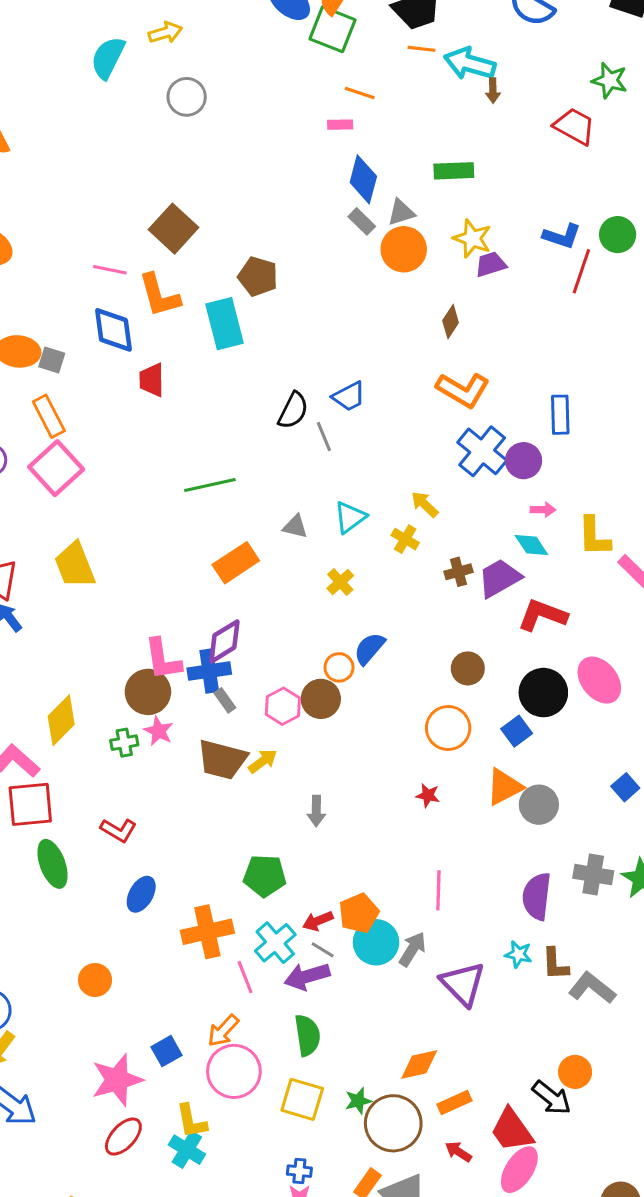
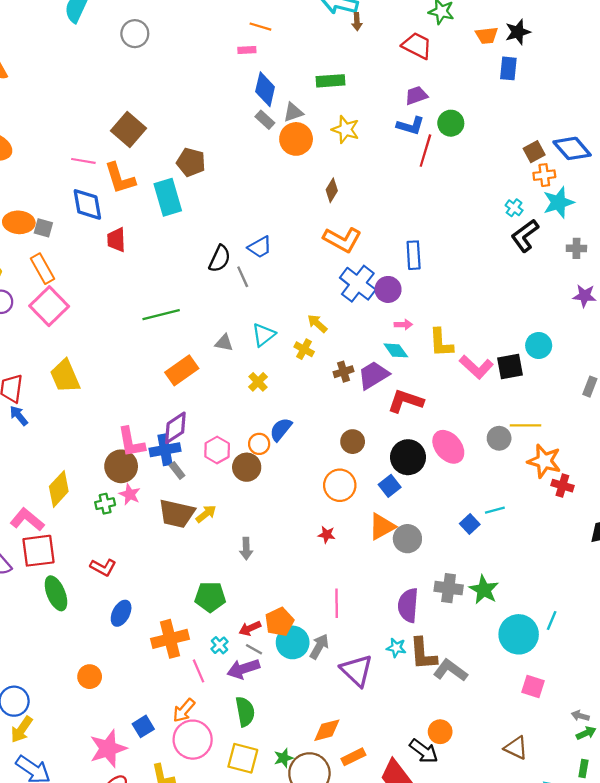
purple trapezoid: (491, 264) -> (416, 95), moved
pink hexagon: (283, 706) -> (217, 450), moved
cyan cross: (275, 943) -> (220, 645), size x0.6
brown L-shape: (555, 964) -> (423, 654), size x1.4

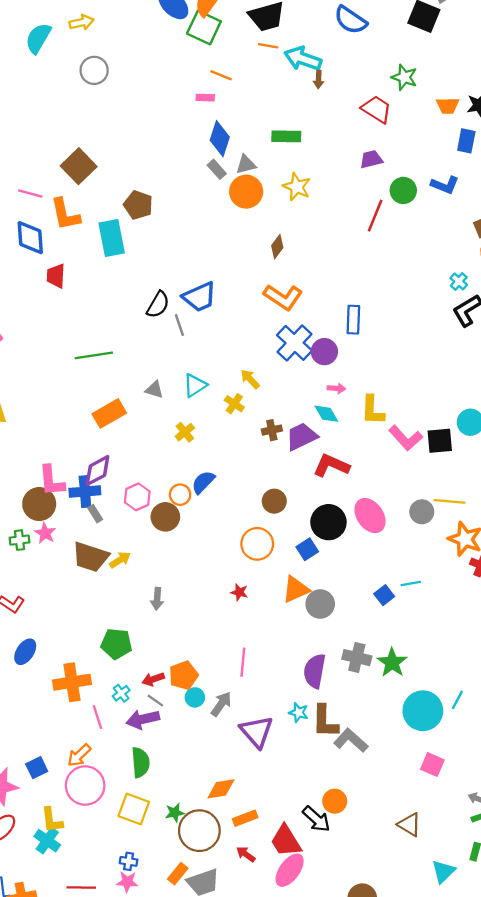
blue L-shape: (411, 126) -> (445, 185), moved
blue trapezoid: (260, 247) -> (199, 297), size x1.4
cyan circle: (293, 642) -> (195, 697), size x0.6

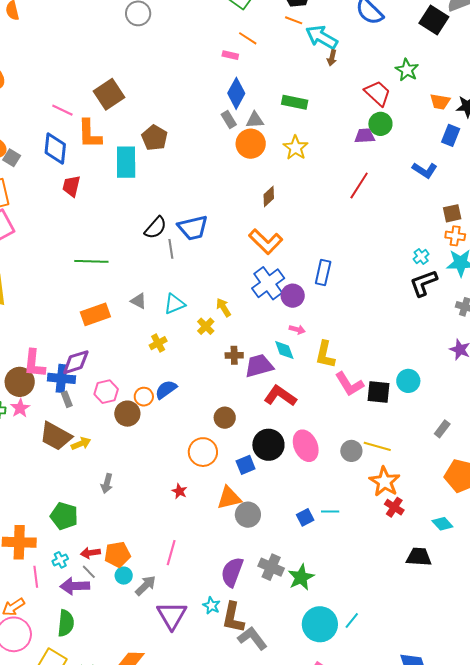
green circle: (403, 190) -> (380, 124), moved

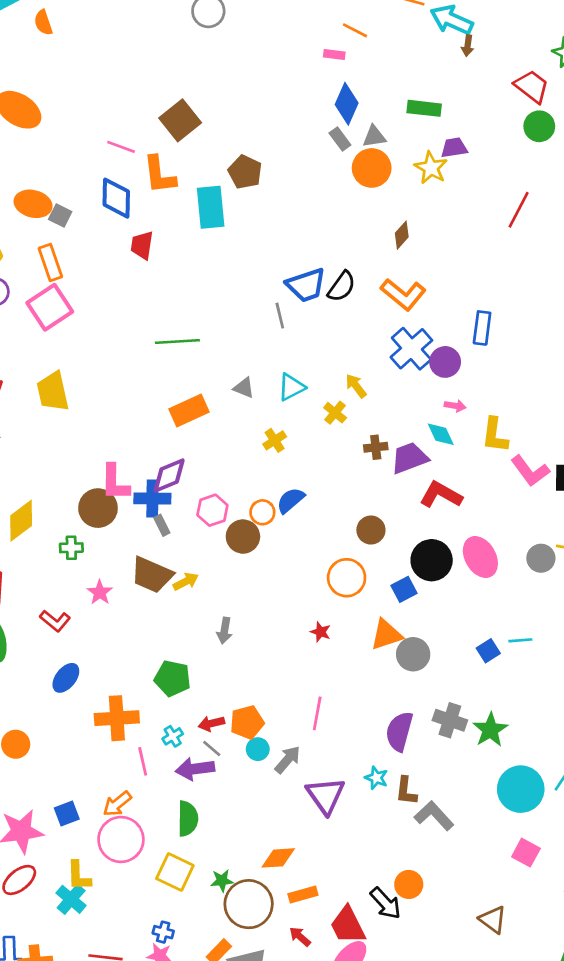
purple trapezoid: (365, 136) -> (454, 148), moved
black semicircle: (156, 228) -> (342, 287), moved
pink star: (20, 408) -> (100, 592), moved
brown L-shape: (233, 618) -> (406, 791), size x0.7

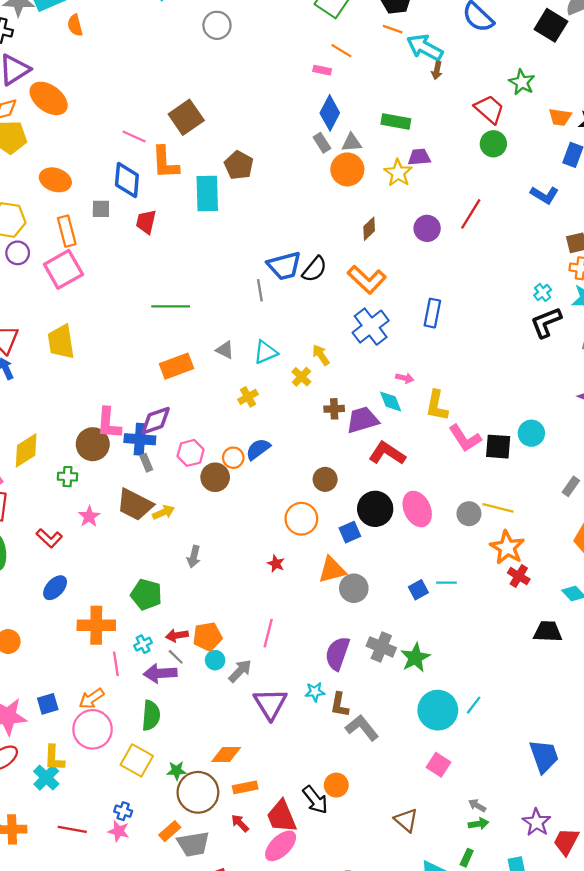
gray square: (60, 215) -> (101, 209), moved, turned -30
purple circle: (445, 362) -> (427, 228), moved
cyan star: (376, 778) -> (315, 692), turned -30

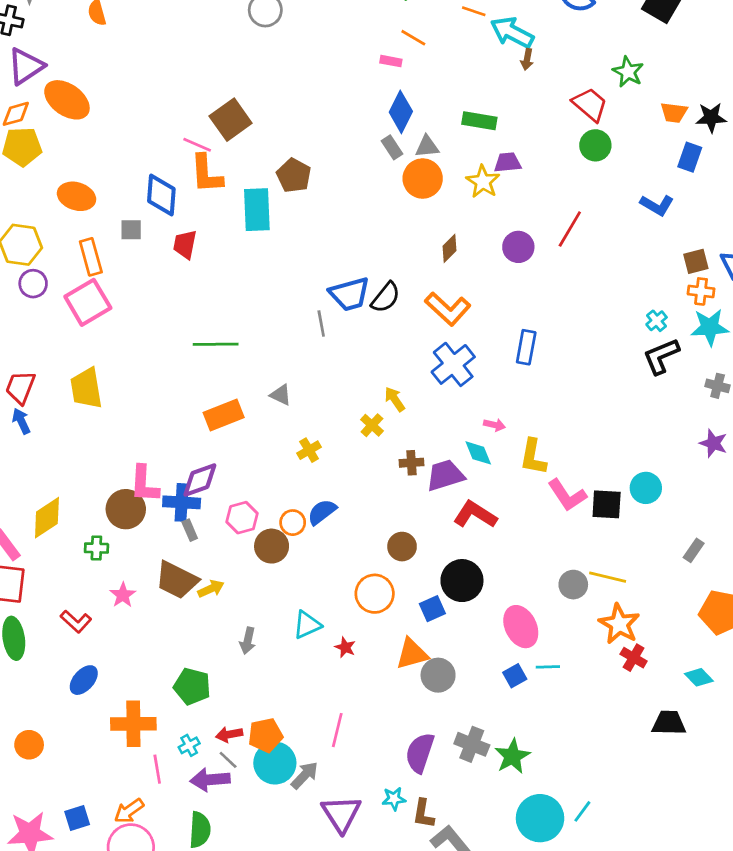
pink line: (134, 136) -> (197, 145), moved
cyan triangle: (266, 352) -> (307, 625), moved
pink ellipse: (417, 509) -> (521, 627), moved
cyan circle: (215, 660) -> (275, 763), size x1.8

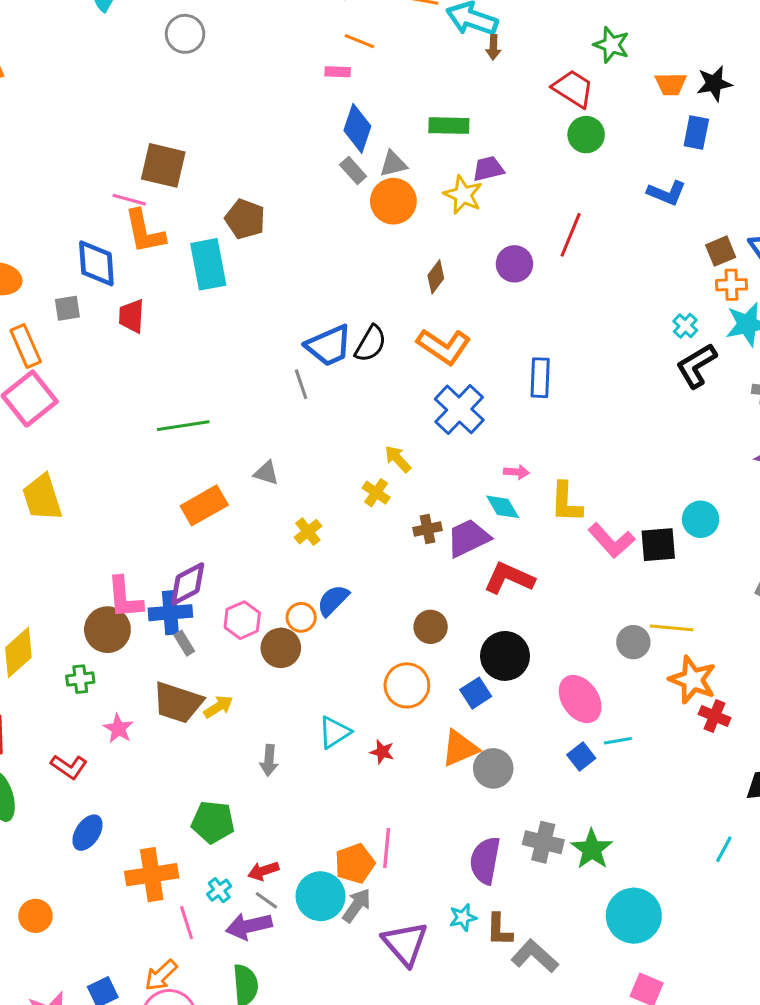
brown square: (231, 120) -> (163, 165), turned -33
orange pentagon: (265, 735) -> (355, 864), moved
cyan line: (582, 811) -> (724, 849), moved

